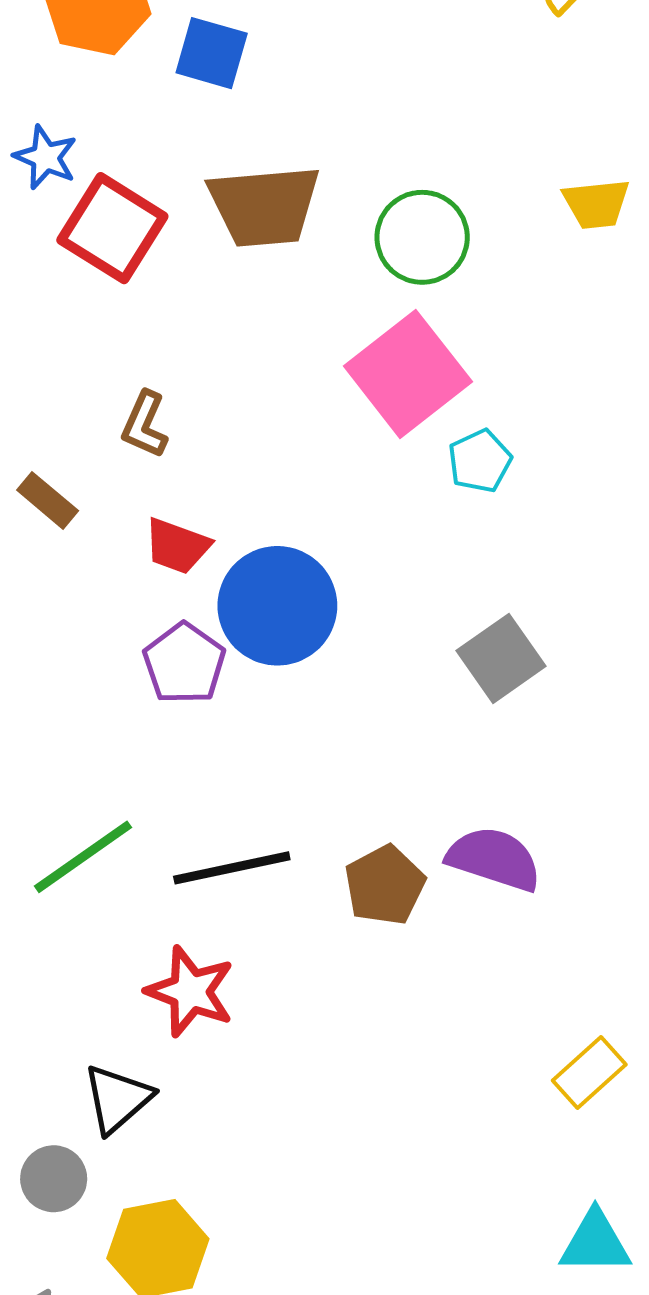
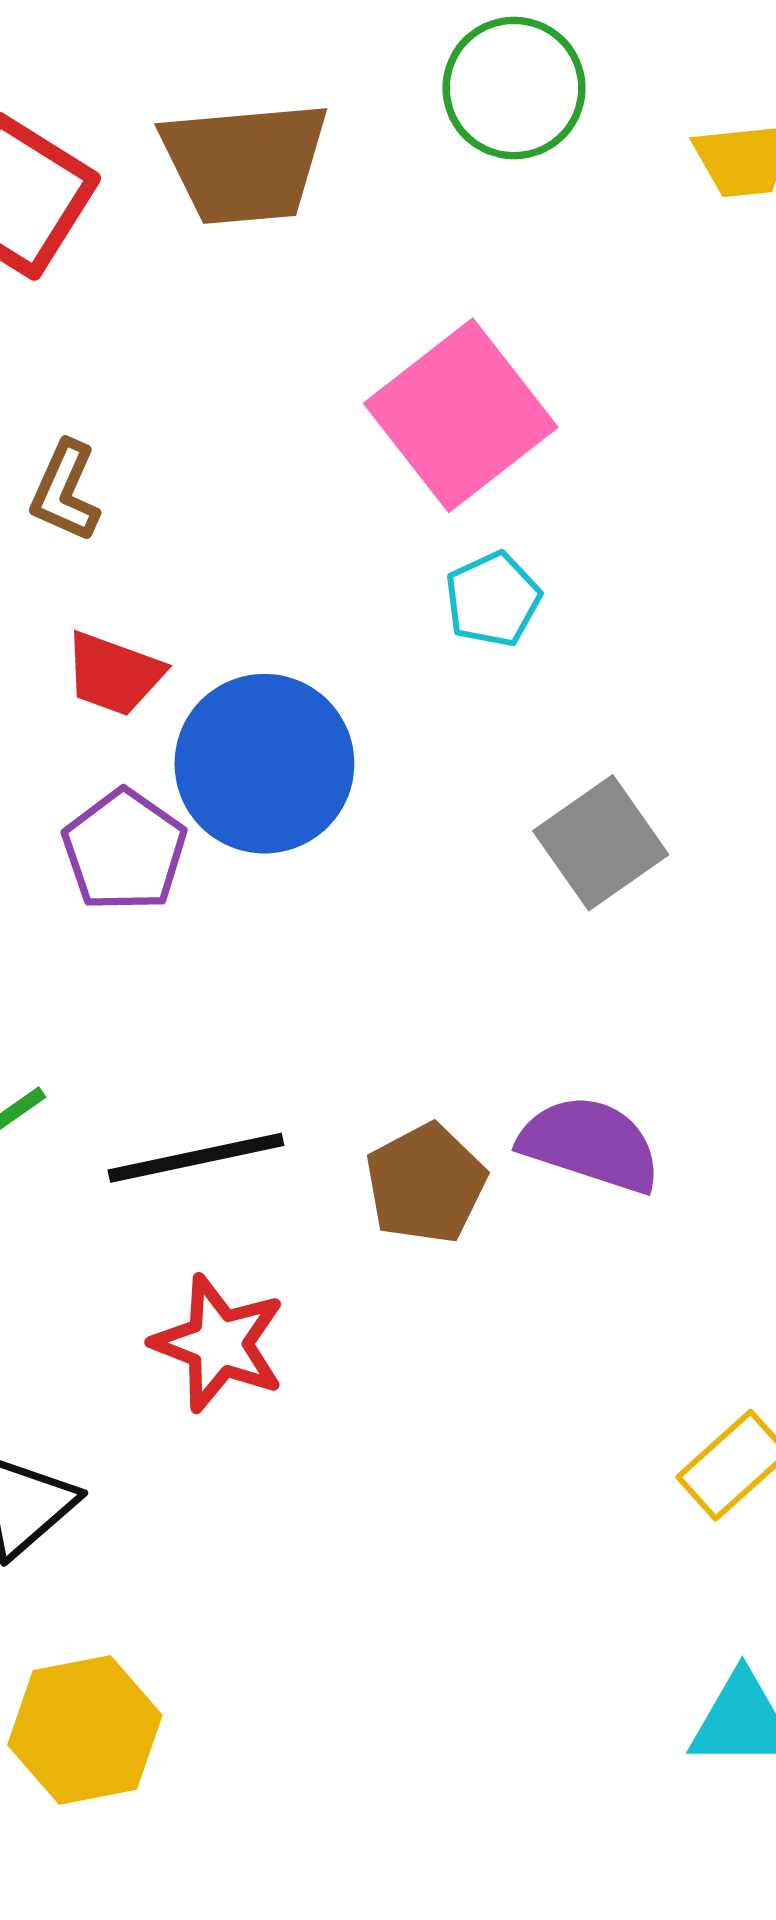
green circle: (422, 237) -> (514, 88), moved
cyan pentagon: (480, 461) -> (493, 599), moved
red star: (190, 991) -> (219, 1343), moved

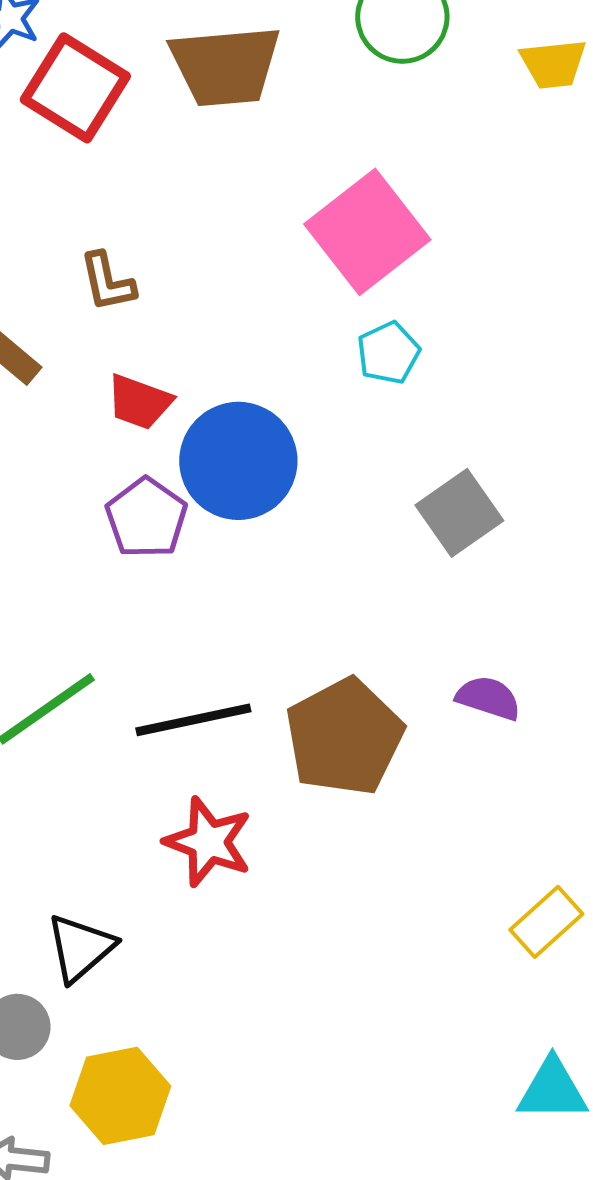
brown L-shape: (65, 491) -> (107, 282), turned -36
purple semicircle: (590, 1144) -> (488, 698), moved, size x0.7
brown pentagon: (426, 1184) -> (344, 737), size x1.5

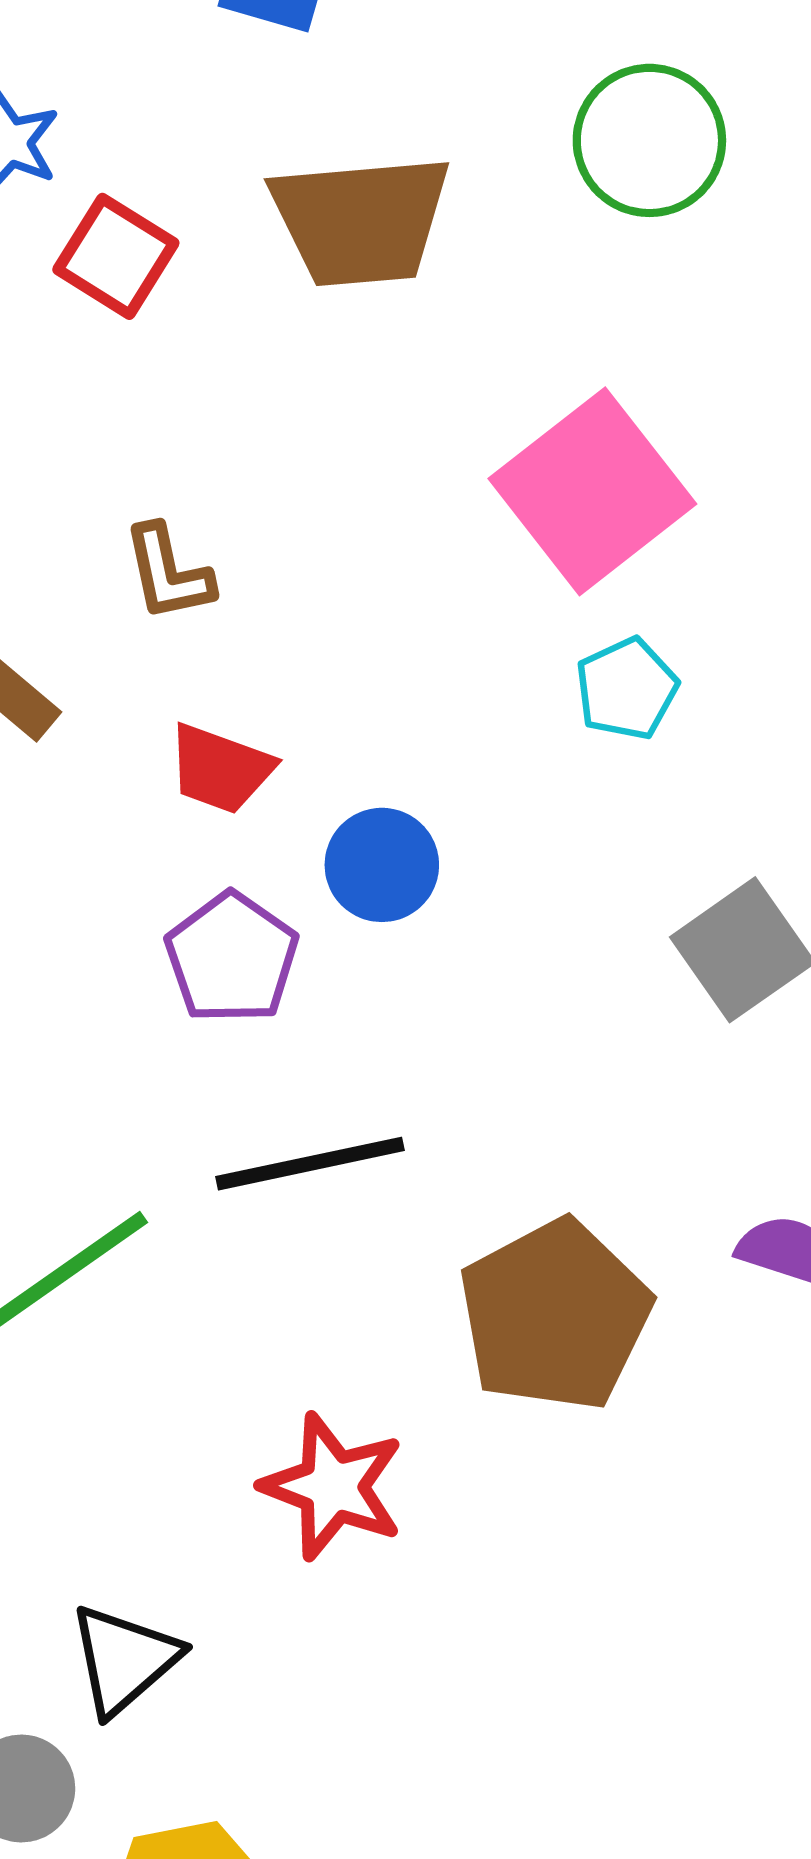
red square: (75, 88) -> (116, 256), size x0.7
blue circle: (238, 461) -> (382, 865), size x0.6
black line: (193, 720) -> (310, 1164), moved

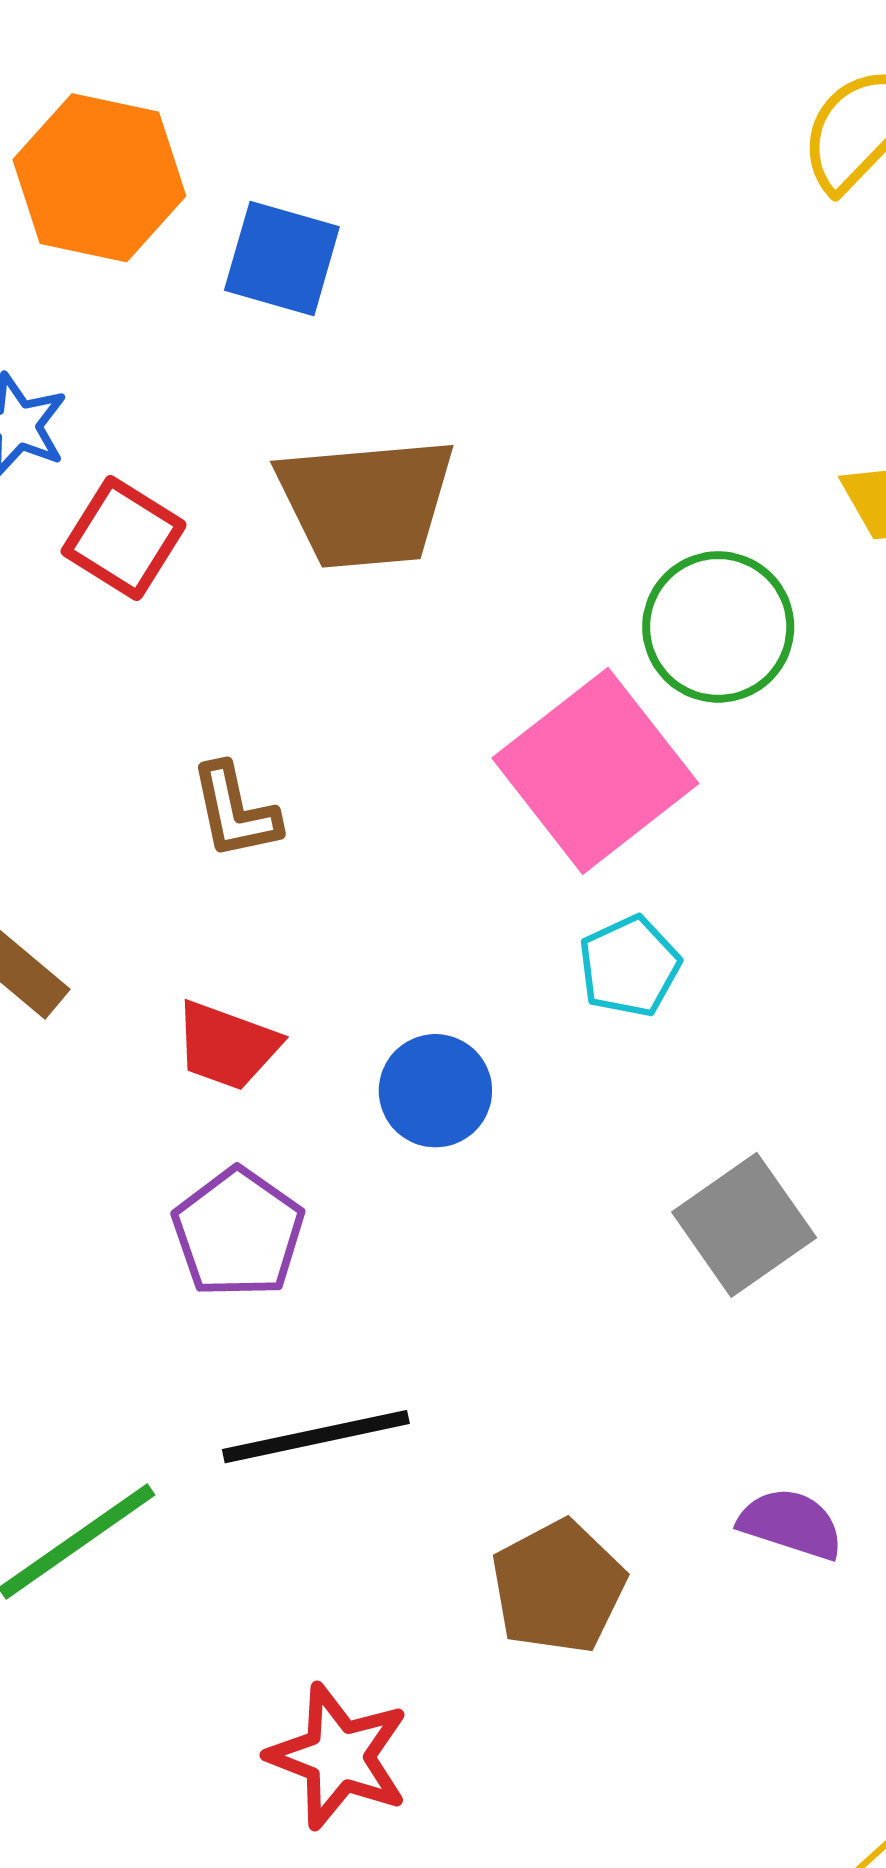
green circle: (649, 140) -> (718, 627), moved
brown L-shape: (168, 573) -> (235, 811), moved
blue circle: (382, 865) -> (435, 1091), moved
brown pentagon: (555, 1315) -> (558, 1587), size x0.7

